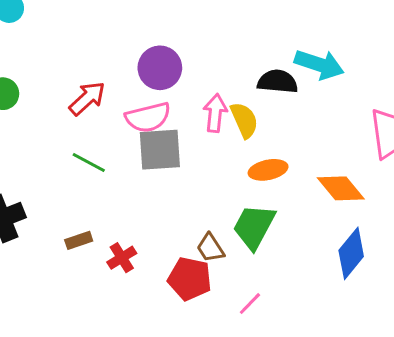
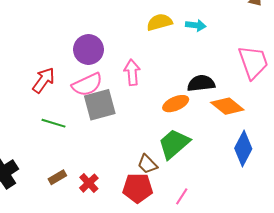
cyan arrow: (319, 64) -> (196, 25), size x0.6
black semicircle: (278, 82) -> (201, 83), moved
yellow semicircle: (244, 120) -> (159, 22), moved, turned -70
green trapezoid: (254, 227) -> (174, 144), turned 32

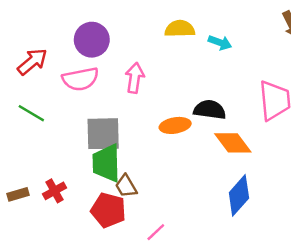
gray square: (100, 105) -> (103, 134), moved
green trapezoid: (174, 144) -> (106, 163), moved, turned -64
brown rectangle: (57, 177) -> (18, 194), moved

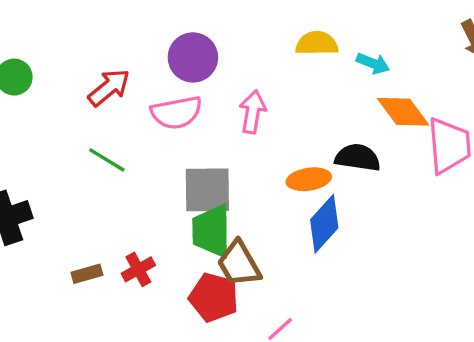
orange diamond: (233, 143) -> (403, 112), moved
brown trapezoid: (126, 186) -> (239, 264), size x1.4
blue diamond: (239, 195) -> (324, 224), moved

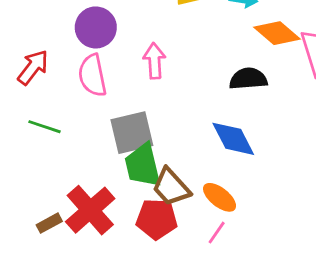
pink semicircle: (176, 113) -> (92, 75), turned 102
orange ellipse: (309, 179) -> (220, 197), moved, turned 60
blue diamond: (324, 224) -> (233, 139), turned -57
red cross: (138, 269) -> (90, 210), size x1.8

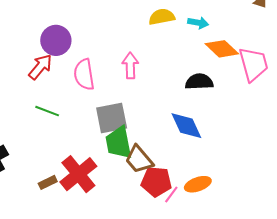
purple circle: (96, 27) -> (56, 40), moved
orange ellipse: (220, 197) -> (198, 184), moved, turned -60
red pentagon: (157, 219) -> (156, 182), moved

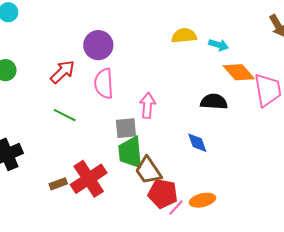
purple circle: (56, 40) -> (98, 45), moved
pink arrow: (130, 66) -> (147, 105), moved
gray square: (112, 118) -> (126, 128), size x0.7
blue diamond: (186, 126) -> (197, 143), size x0.7

